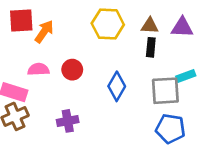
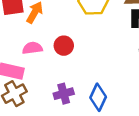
blue diamond: (117, 86) -> (98, 97), moved

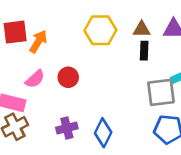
pink semicircle: (32, 48) -> (35, 79), turned 144

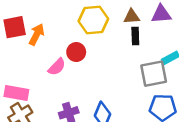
red circle: (68, 77) -> (76, 52), moved
pink semicircle: (35, 79) -> (57, 67), moved

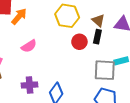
brown triangle: (132, 17) -> (98, 20), turned 32
red circle: (76, 52) -> (79, 42), moved

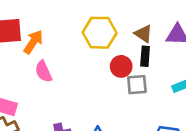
pink semicircle: (29, 46) -> (43, 71), moved, turned 105
gray square: (105, 70) -> (137, 85), moved, size x0.7

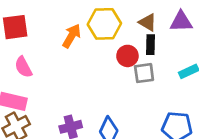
orange arrow: (33, 42) -> (72, 36), moved
pink semicircle: (43, 71) -> (23, 67), moved

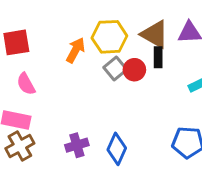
brown triangle: (148, 22) -> (155, 34), size x1.5
gray square: (144, 73) -> (115, 69), moved, turned -30

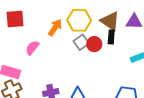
pink semicircle: (26, 84) -> (32, 48), moved, turned 63

